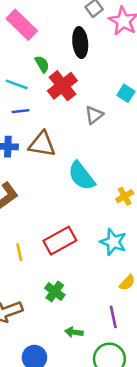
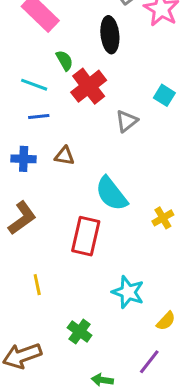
brown triangle: (42, 144) -> (64, 156), size x0.6
red rectangle: (60, 241) -> (86, 236), moved, turned -48
cyan star: (113, 242) -> (128, 292), moved
purple line: (113, 317) -> (149, 362), turned 50

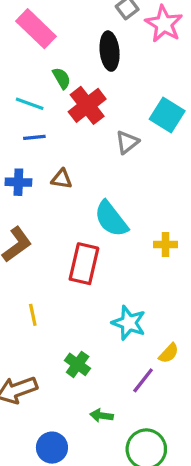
cyan square: (164, 95) -> (167, 115), size x1.5
yellow cross: (163, 218) -> (165, 244), turned 30
purple line: (149, 362) -> (143, 380), moved

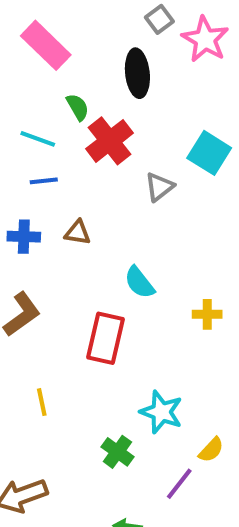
cyan semicircle: (111, 219) -> (139, 282), size x0.7
green cross: (78, 364) -> (117, 452), moved

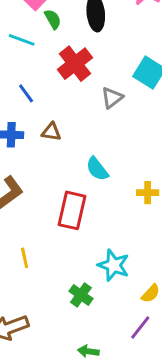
green semicircle: (78, 107) -> (53, 19), moved
cyan line: (38, 139) -> (22, 40), moved
blue line: (44, 181) -> (26, 93), turned 60
purple line: (179, 484) -> (140, 328), moved

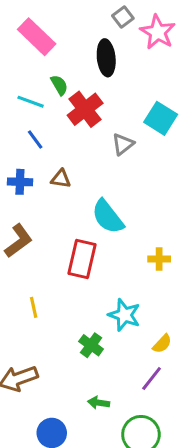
green semicircle: (53, 19) -> (59, 85), moved
cyan line: (22, 40) -> (31, 102), moved
cyan semicircle: (97, 169) -> (108, 217), size x1.4
yellow cross: (148, 193) -> (159, 259), moved

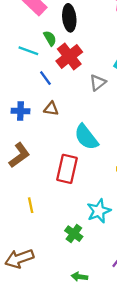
black ellipse: (106, 58) -> (69, 18), moved
blue line: (35, 140) -> (45, 78), moved
cyan star: (124, 315) -> (99, 211), turned 30

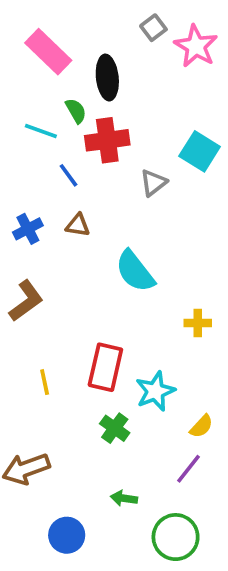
red cross: (69, 56) -> (107, 140), turned 30
blue cross: (20, 111) -> (28, 229), turned -30
red rectangle: (67, 169) -> (105, 367), moved

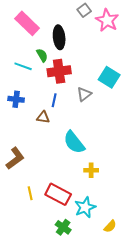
blue line: (69, 175) -> (54, 100), moved, turned 48
blue cross: (28, 229) -> (16, 99), moved, turned 35
yellow cross: (198, 323) -> (91, 170), moved
red rectangle: (105, 367) -> (58, 194), turned -75
yellow line: (45, 382) -> (30, 193), moved

